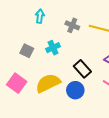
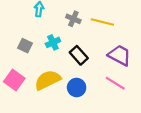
black rectangle: (82, 69) -> (79, 55), moved

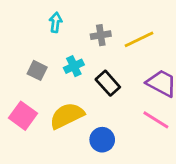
gray cross: (73, 19) -> (101, 35), turned -32
yellow line: (102, 22) -> (139, 39), turned -40
blue circle: (77, 87) -> (102, 140), moved

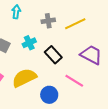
pink line: (156, 120) -> (74, 81), moved

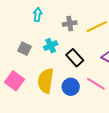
yellow semicircle: (24, 78) -> (46, 81), turned -55
blue circle: (49, 95) -> (71, 87), moved

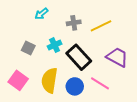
cyan arrow: (38, 14) -> (41, 14), turned -136
black rectangle: (75, 58) -> (79, 57), size x1.4

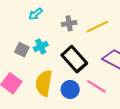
cyan cross: (55, 45) -> (41, 46), moved

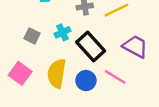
cyan cross: (41, 46) -> (62, 32), moved

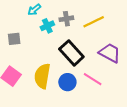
cyan cross: (62, 32) -> (47, 26), moved
gray square: (32, 36) -> (14, 39), moved, turned -32

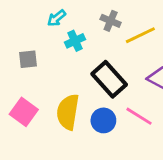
gray cross: (66, 19) -> (111, 21), moved, turned 32

